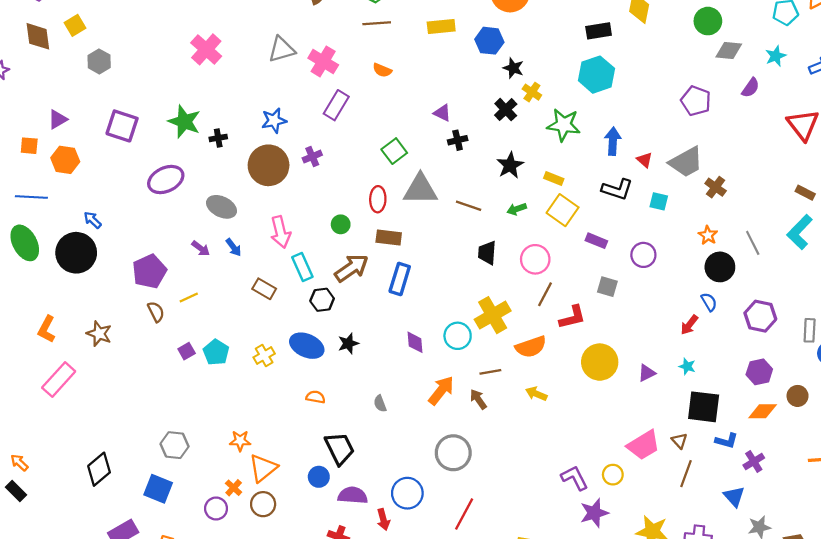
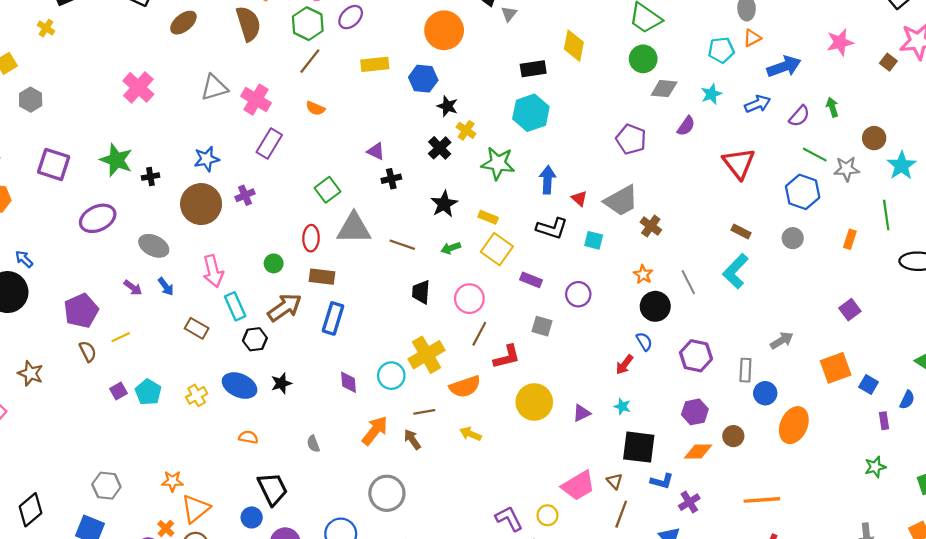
brown line: (377, 23) -> (310, 61), turned -48

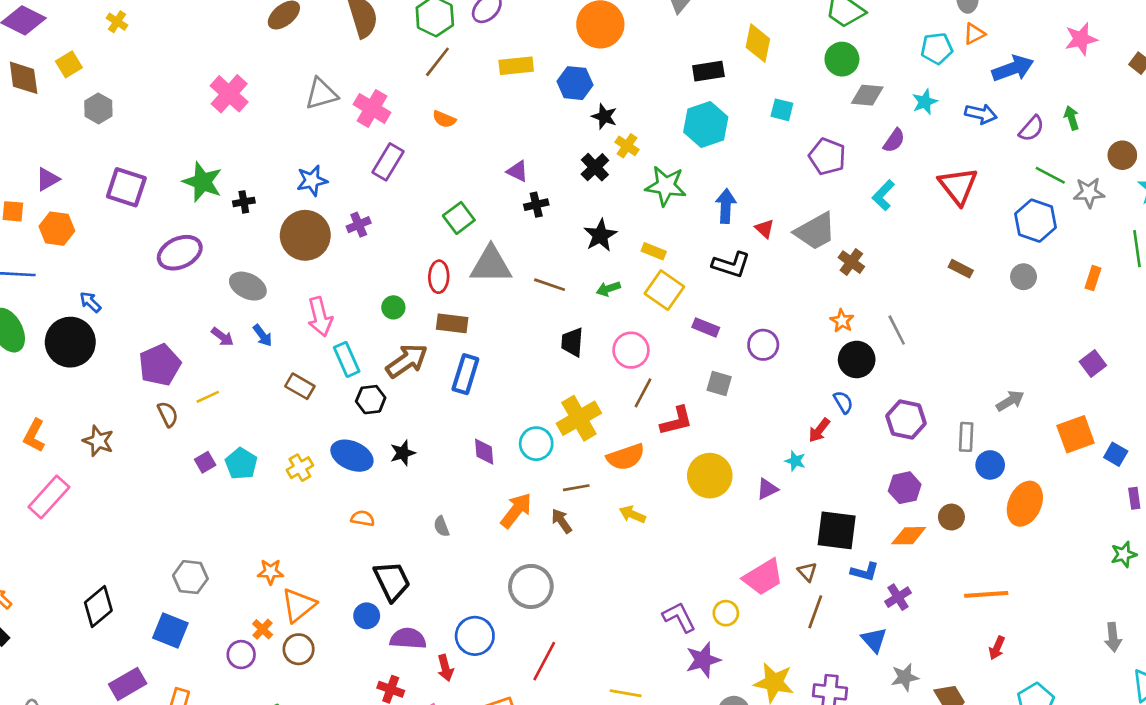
blue arrow: (758, 104) -> (981, 114), turned 35
cyan square: (594, 240) -> (782, 110), moved
cyan L-shape: (736, 271) -> (883, 195), moved, size x0.7
cyan star: (622, 406) -> (795, 461), moved

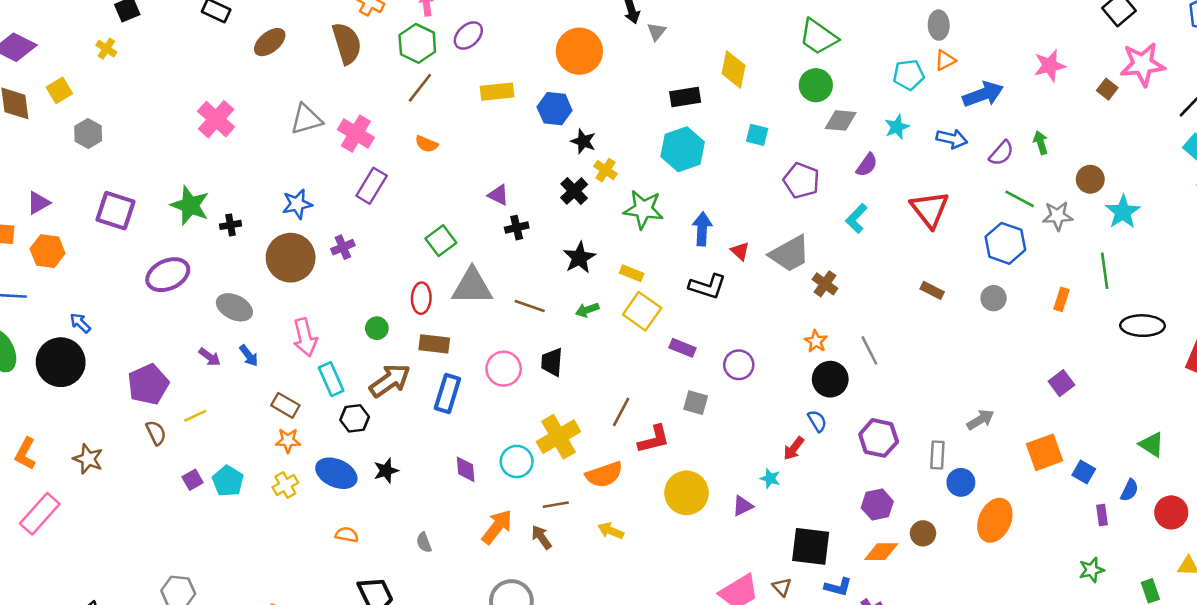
pink circle: (631, 350) -> (504, 369), moved
orange star: (271, 572) -> (288, 441), moved

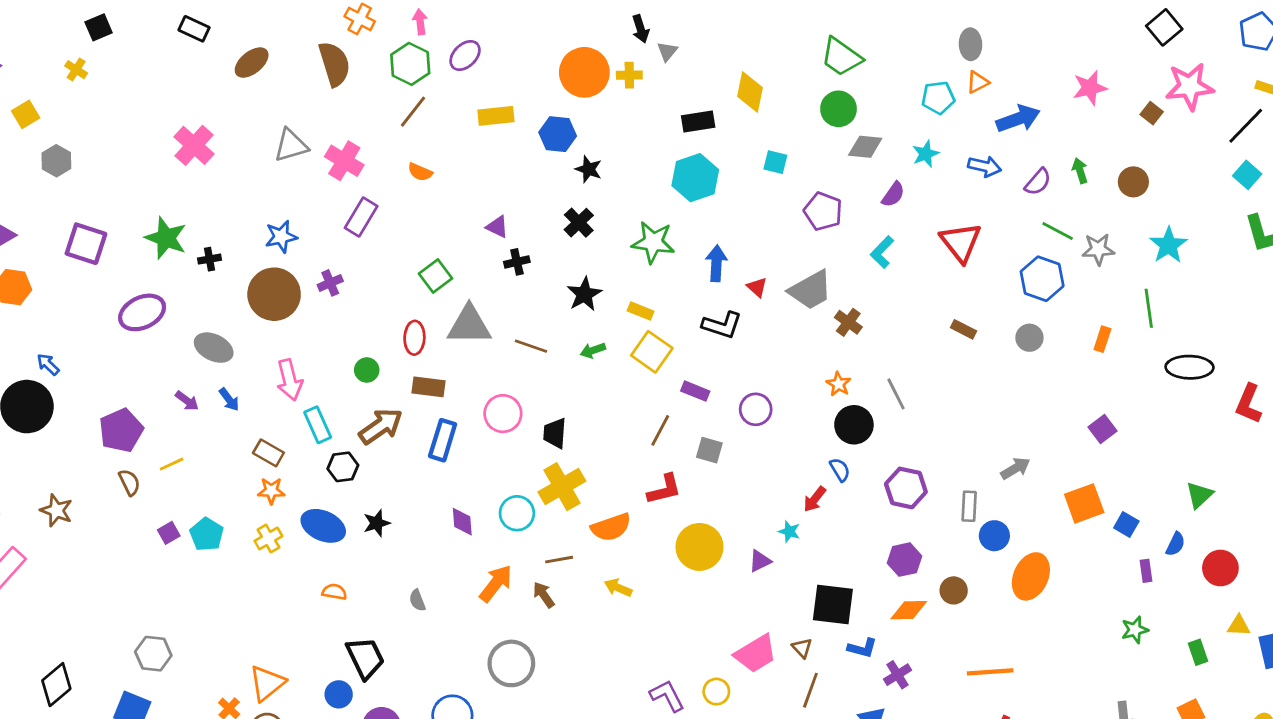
yellow cross: (605, 170) -> (629, 75), moved, turned -35
brown circle: (1090, 179) -> (1133, 182), moved
black trapezoid: (552, 362) -> (555, 433), moved
brown line: (621, 412) -> (660, 430), moved
green triangle: (1152, 444) -> (1199, 495), turned 44

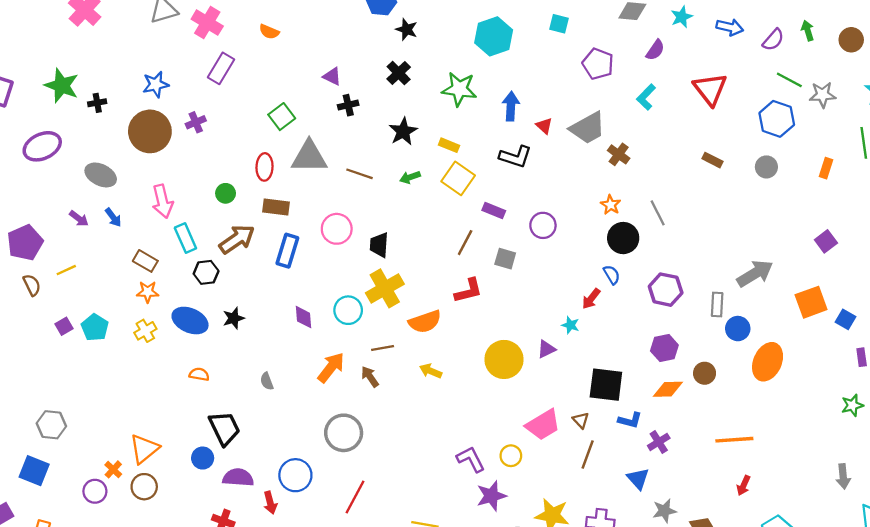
gray arrow: (1015, 468) -> (755, 274), size x1.5
yellow circle: (700, 547) -> (504, 359), moved

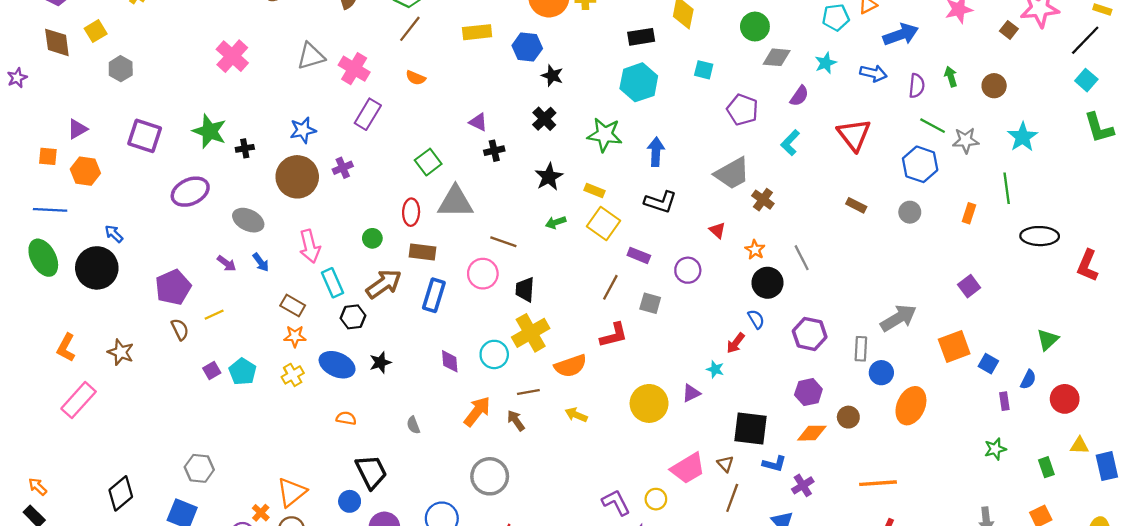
purple semicircle: (773, 40) -> (917, 86), turned -35
red triangle: (544, 126) -> (717, 230), moved
brown line: (360, 174) -> (503, 242), moved

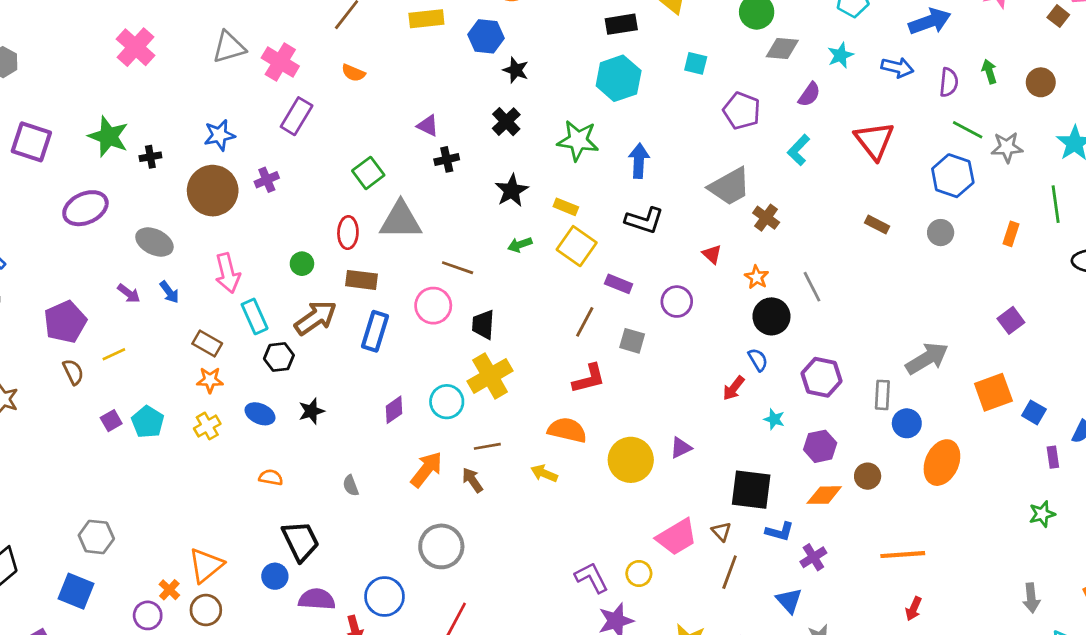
purple diamond: (450, 361) -> (394, 410), turned 60
blue ellipse: (337, 365) -> (260, 414), size x0.7
orange semicircle: (570, 366) -> (567, 430), moved, turned -148
cyan star: (715, 369) -> (774, 419), moved

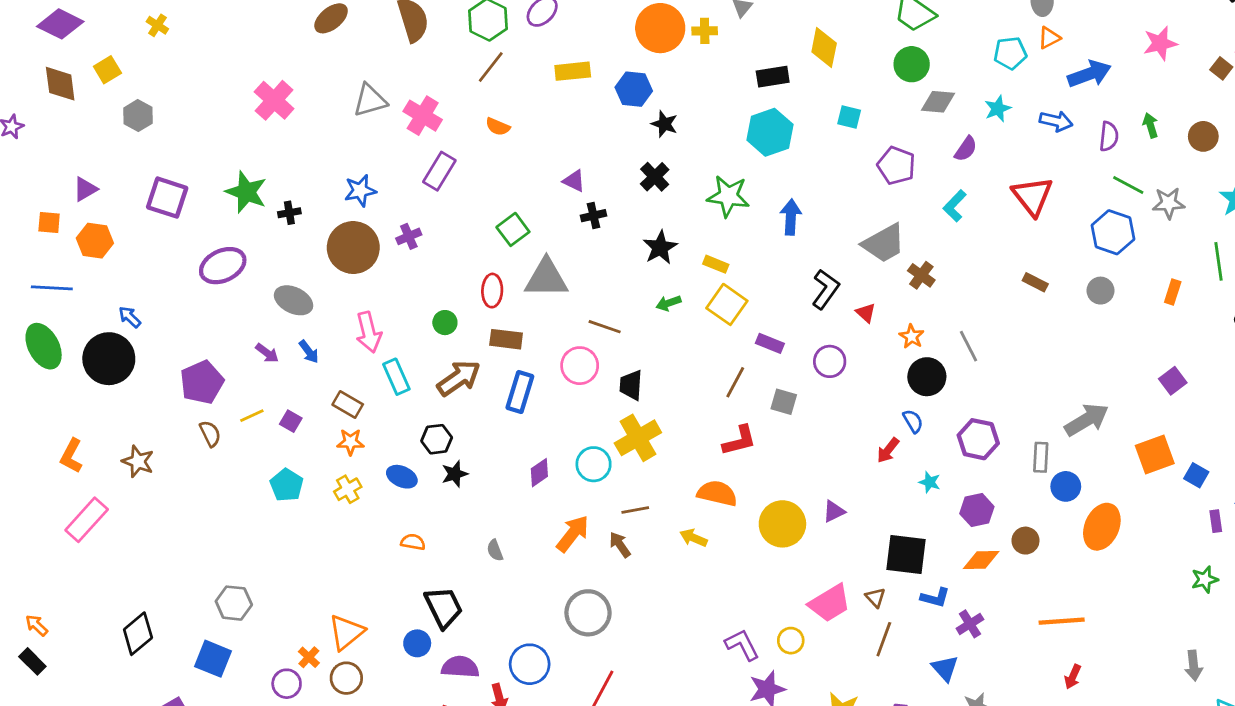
black L-shape: (644, 220) -> (825, 289), moved, turned -72
black hexagon: (279, 357) -> (437, 439), moved
purple square: (111, 421) -> (291, 421), moved, turned -30

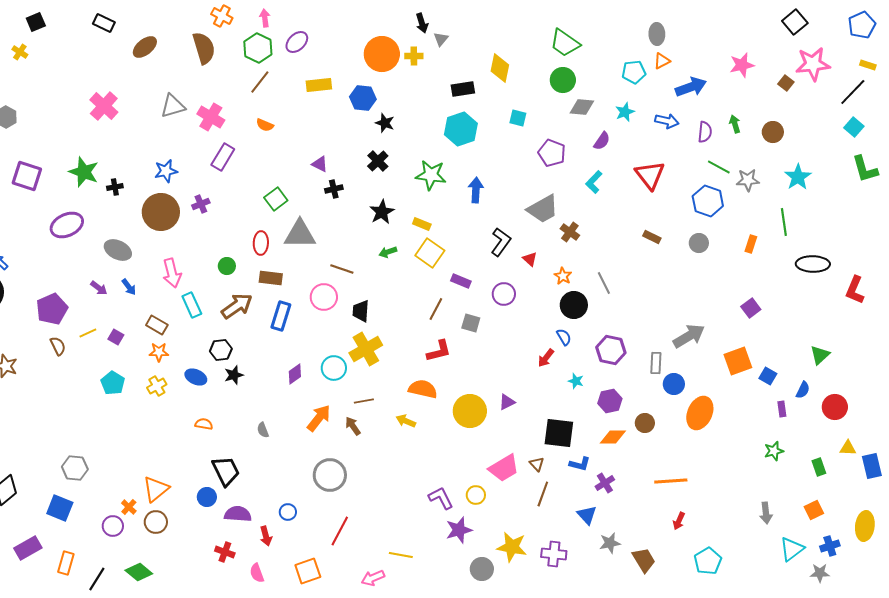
blue circle: (530, 664) -> (288, 512), size x0.6

